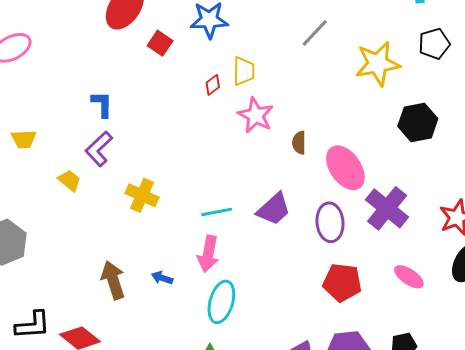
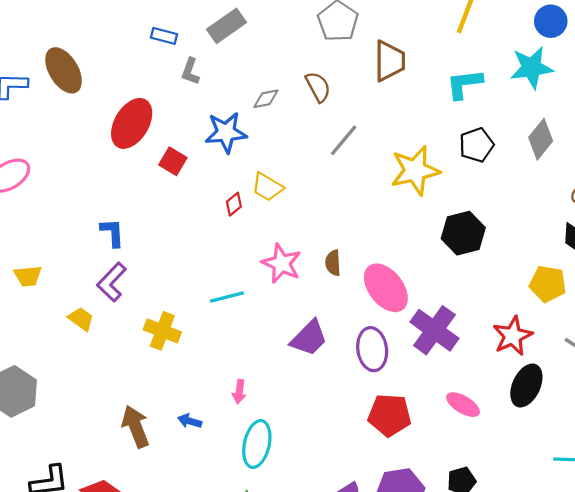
yellow trapezoid: (244, 71) -> (267, 187), turned 124
pink star: (256, 115) -> (282, 263), moved
cyan line: (217, 212) -> (227, 297), moved
pink arrow: (208, 254) -> (239, 392), size x0.6

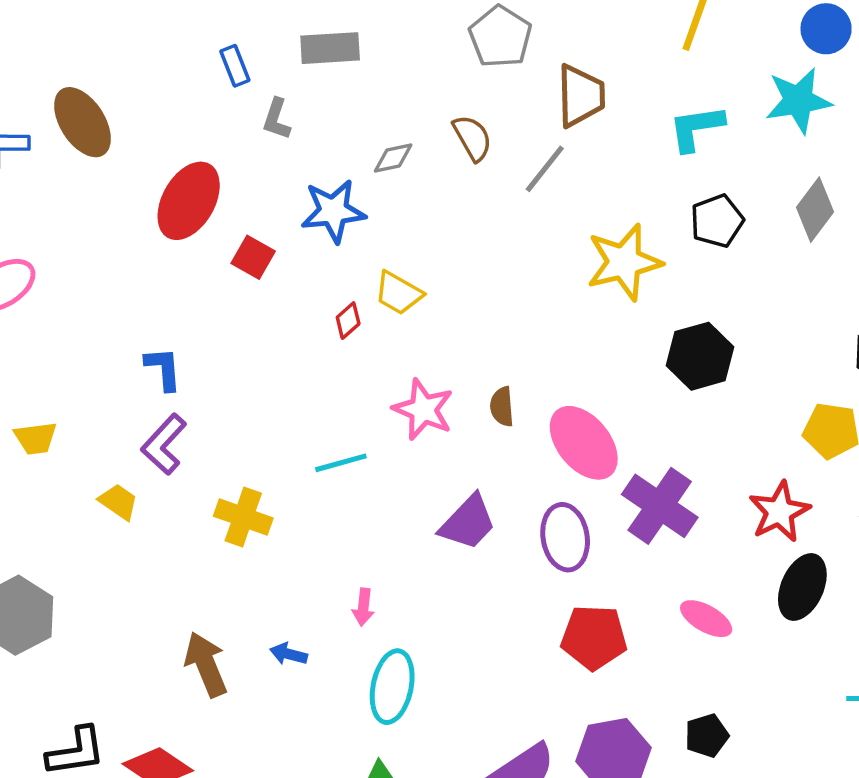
gray rectangle: (226, 26) -> (330, 48), turned 33
blue rectangle: (164, 36) -> (235, 66), turned 55
gray line: (344, 140) -> (545, 169), moved

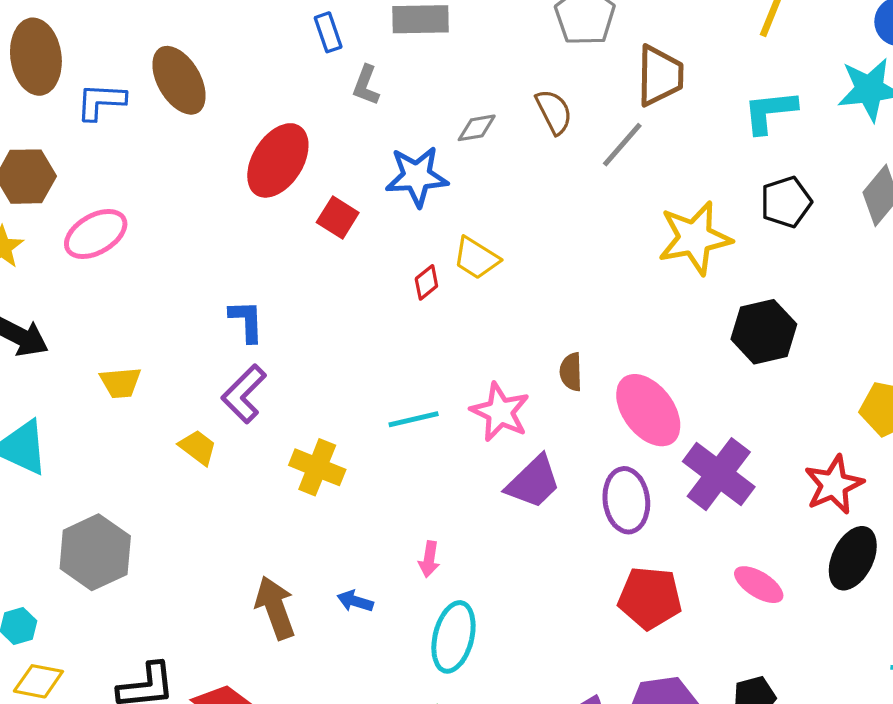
pink star: (423, 409) -> (500, 412), moved

